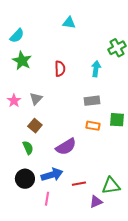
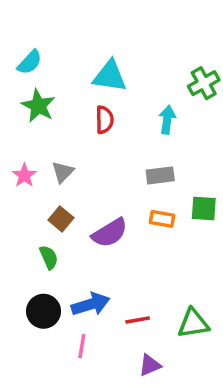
cyan triangle: (69, 23) -> (110, 76), moved, size x1.5
purple semicircle: (66, 147) -> (110, 233), moved
purple triangle: (96, 202) -> (150, 365), moved

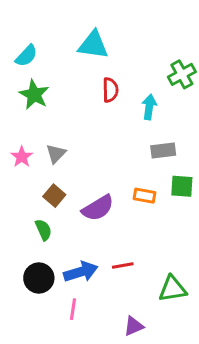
cyan triangle: (110, 76) -> (93, 45), moved
red semicircle: (104, 120) -> (110, 90), moved
gray rectangle: (160, 175) -> (163, 151), moved
red line: (138, 320) -> (123, 266), moved

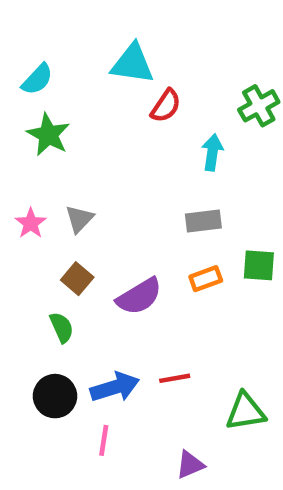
red semicircle: (110, 90) -> (166, 106), moved, turned 35
gray rectangle: (163, 151) -> (203, 221), moved
orange rectangle: (145, 196) -> (206, 279), turned -30

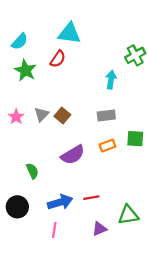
red semicircle: (166, 106) -> (58, 59), moved
brown square: (77, 279) -> (62, 116), moved
black circle: (55, 396) -> (17, 207), moved
purple triangle: (190, 465) -> (99, 229), moved

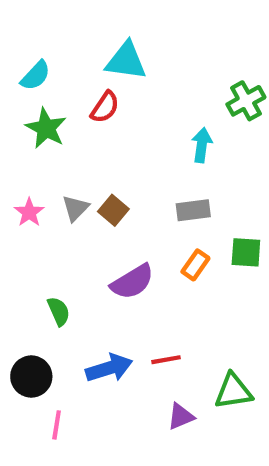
orange rectangle: (107, 146) -> (195, 265), turned -35
pink line: (54, 230) -> (57, 425), moved

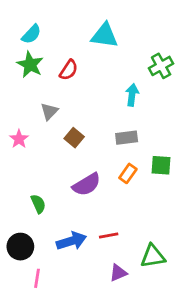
cyan triangle: (126, 61) -> (104, 36), moved
cyan semicircle: (36, 76) -> (31, 34), moved
green star: (46, 128) -> (30, 65), moved
gray triangle: (75, 208) -> (49, 111), moved

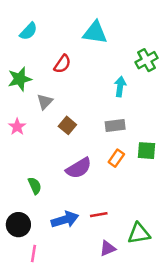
green star: (30, 65) -> (20, 79), moved, turned 30

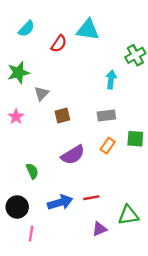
red semicircle: (62, 64) -> (59, 44), moved
brown square: (67, 125) -> (62, 115), turned 35

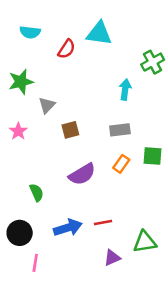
cyan semicircle: (26, 29) -> (30, 32), turned 54

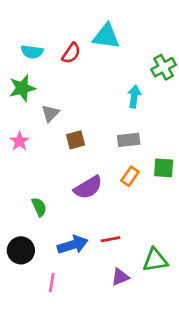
cyan semicircle: (30, 32) -> (32, 52), moved
pink line: (35, 263) -> (52, 283), moved

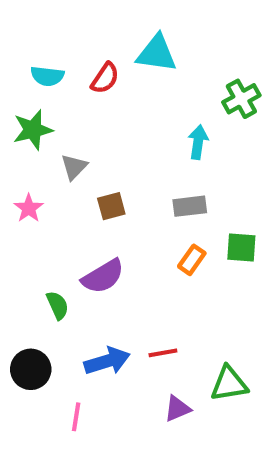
purple semicircle: (88, 187) -> (103, 276), moved

